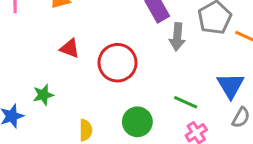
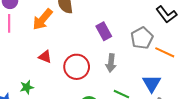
gray arrow: (177, 37) -> (111, 63), moved

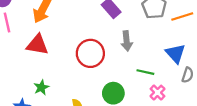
orange line: (165, 52) -> (182, 17), turned -30
red triangle: (45, 57) -> (37, 45), moved, size x1.5

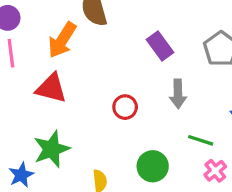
red circle: (90, 53) -> (125, 107), size x0.6
green star: (41, 87) -> (52, 149), size x1.6

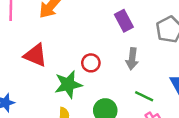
red triangle: (51, 88) -> (35, 55), moved
green star: (52, 149) -> (68, 84), moved

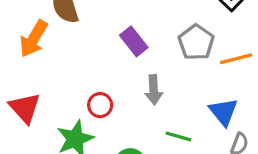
red triangle: (35, 55) -> (25, 108), turned 35

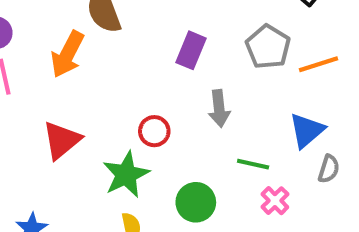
purple rectangle: (134, 41) -> (191, 50), turned 64
red triangle: (25, 108) -> (62, 140), turned 36
blue triangle: (223, 112) -> (307, 130), turned 32

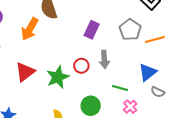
red circle: (154, 131) -> (81, 66), moved
gray semicircle: (329, 169) -> (158, 92), turned 96
green star: (126, 175) -> (58, 77), moved

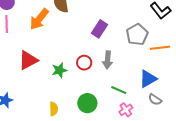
green star: (58, 77) -> (59, 70), size x0.7

